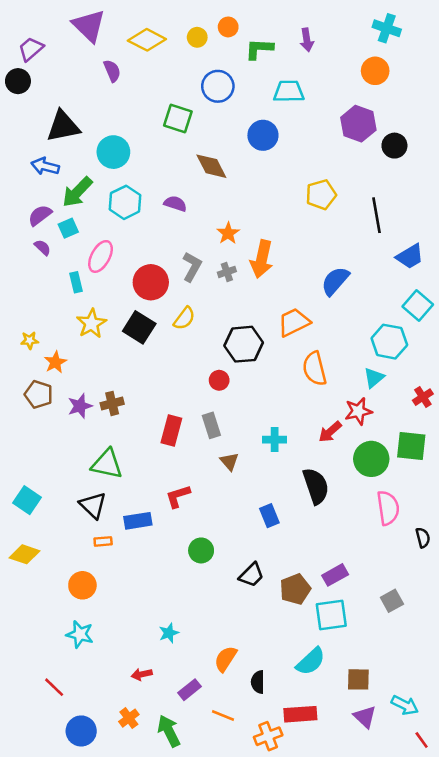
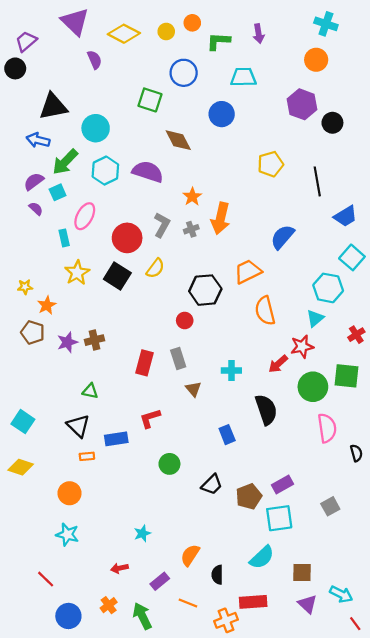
purple semicircle: (175, 204) -> (148, 172), size x1.6
green triangle: (107, 464) -> (90, 391), size x0.6

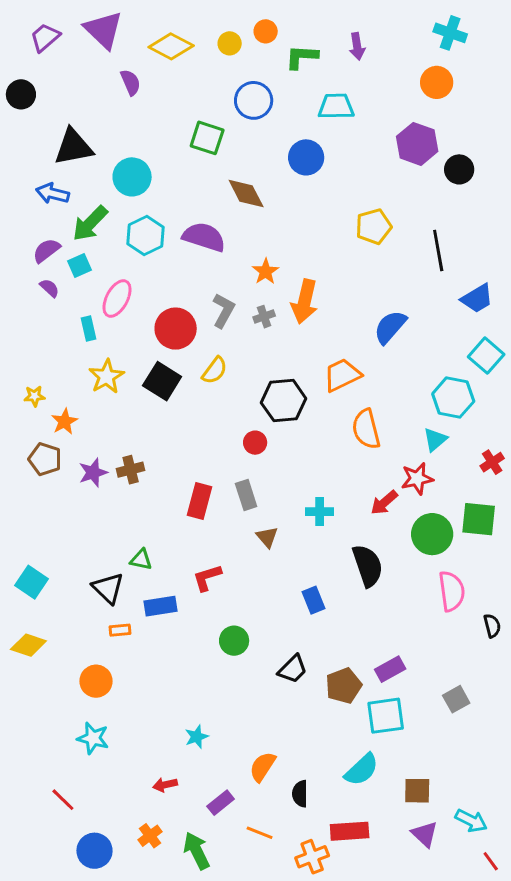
purple trapezoid: (26, 41) -> (45, 37), moved
green triangle: (90, 391) -> (141, 560), moved

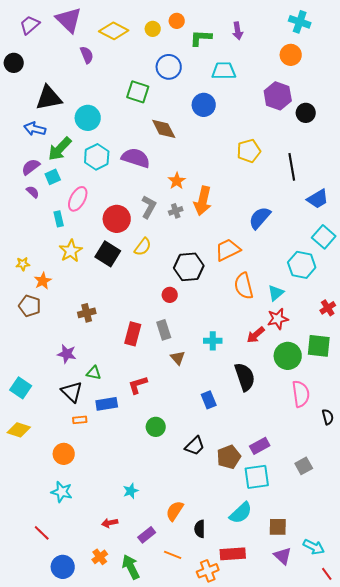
cyan triangle: (435, 440) -> (276, 293), moved
purple star: (93, 473) -> (67, 354), moved, turned 30

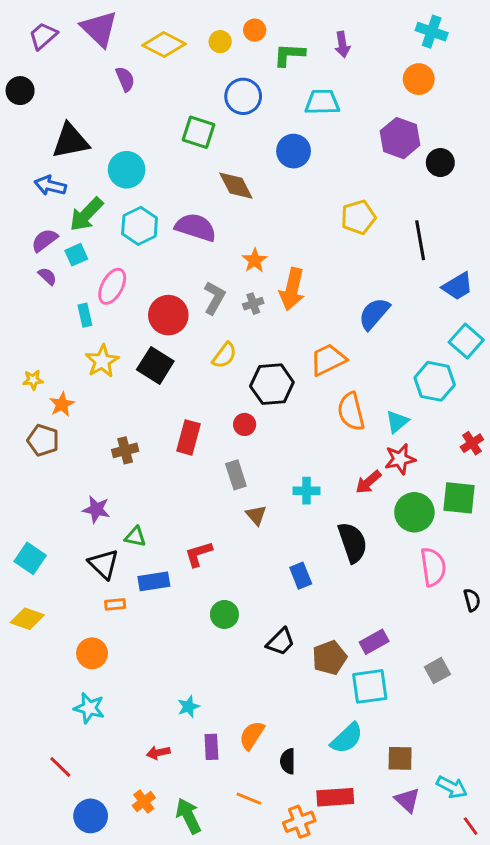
yellow semicircle: (143, 247) -> (224, 355), moved
red rectangle: (133, 334) -> (188, 437), moved
purple rectangle: (147, 535) -> (211, 747), moved, turned -54

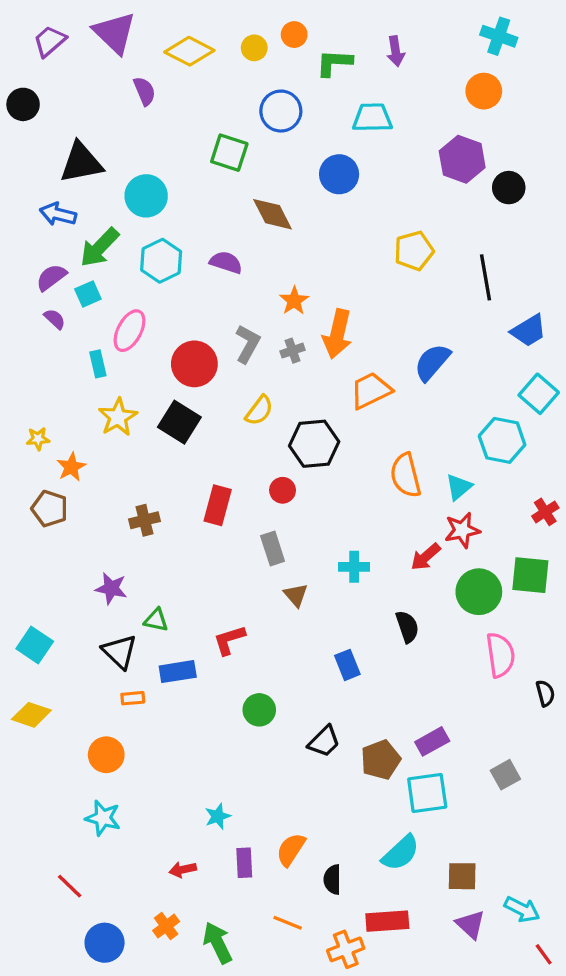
purple semicircle: (196, 227) -> (226, 262), size x0.7
orange trapezoid: (328, 360) -> (371, 390), moved
black semicircle: (353, 542) -> (407, 627), size x0.7

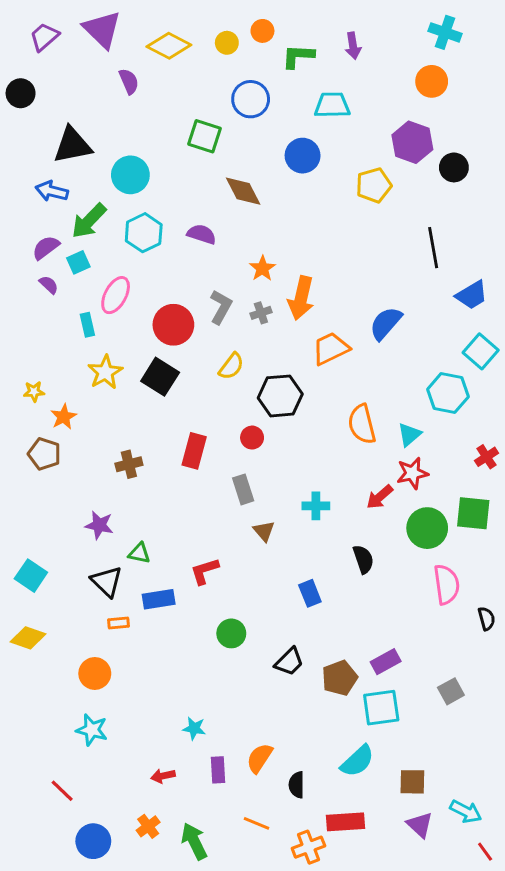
yellow pentagon: (414, 251) -> (374, 185), moved
cyan star: (218, 816) -> (194, 728), turned 30

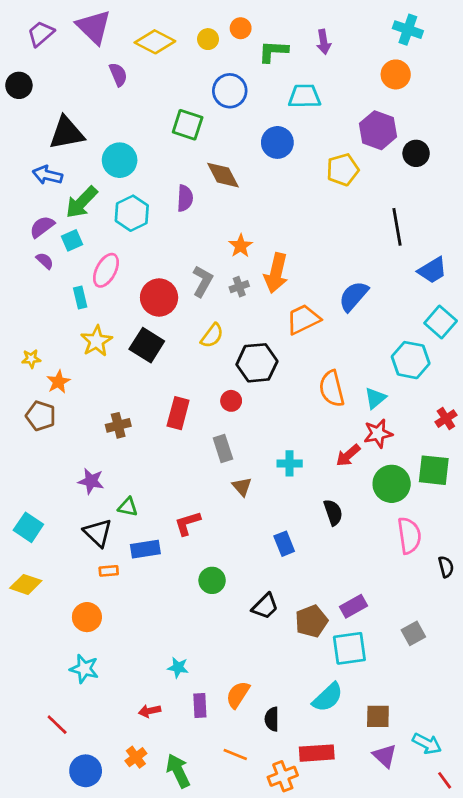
purple semicircle: (202, 234) -> (185, 198), moved, turned 75

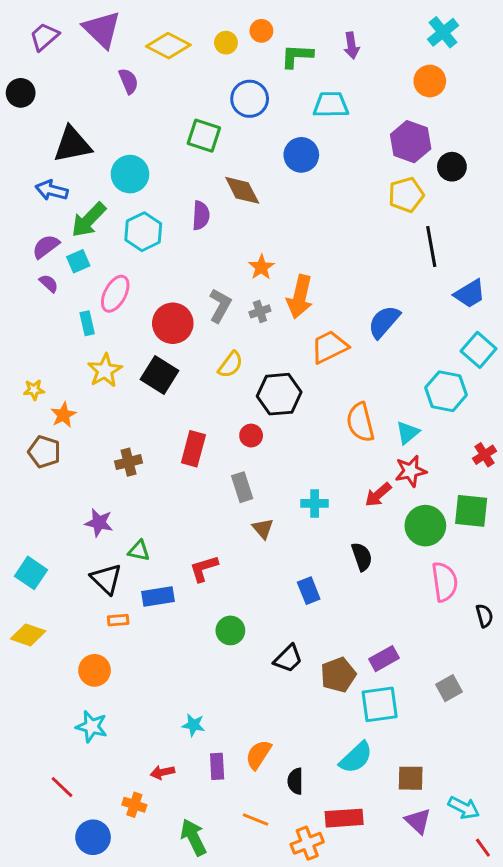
cyan cross: (408, 30) -> (443, 32), turned 32
yellow pentagon: (343, 170) -> (406, 195), moved
orange cross: (136, 757) -> (134, 805), moved, turned -35

